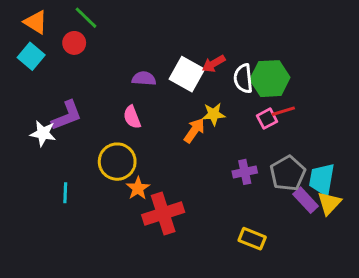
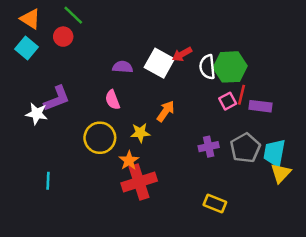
red line: (283, 111) -> (242, 95), turned -60
yellow star: (214, 114) -> (140, 133), moved
orange star: (138, 188) -> (129, 161), moved
cyan line: (65, 193) -> (48, 181), moved
purple rectangle: (306, 200) -> (260, 106), moved, turned -40

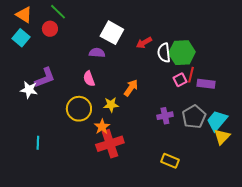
white square: (159, 63) -> (112, 33), moved
cyan trapezoid: (274, 153) -> (217, 121), turned 30

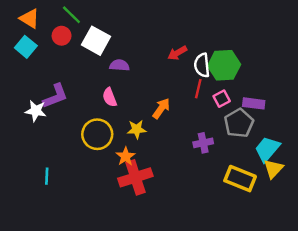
white square: (112, 33) -> (96, 41), moved
red line: (191, 75) -> (198, 89), moved
gray pentagon: (194, 117) -> (239, 123), moved
yellow rectangle: (170, 161) -> (240, 179), moved, size x1.4

